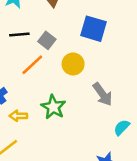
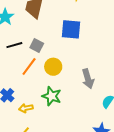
yellow circle: (73, 64) -> (53, 67), moved
gray arrow: (103, 94) -> (88, 79), turned 30

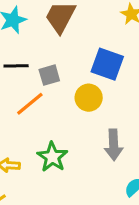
gray square: (37, 45) -> (49, 75), turned 32
yellow circle: (53, 67) -> (89, 98), moved

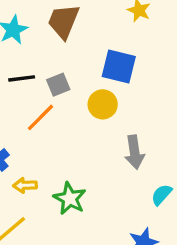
green star: (52, 157) -> (70, 198), moved

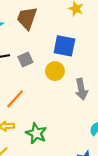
orange line: (40, 117) -> (15, 99), moved
gray arrow: (135, 152) -> (81, 89), moved

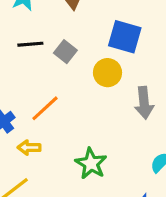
gray square: (25, 59) -> (65, 52), turned -32
green star: (36, 133) -> (91, 164), moved

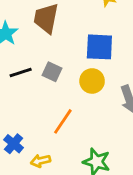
orange line: (45, 108) -> (63, 121), moved

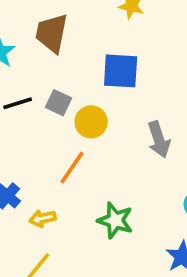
yellow circle: (92, 81) -> (91, 122), moved

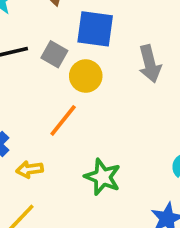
blue square: (121, 71) -> (95, 29), moved
gray arrow: (159, 140) -> (150, 64), moved

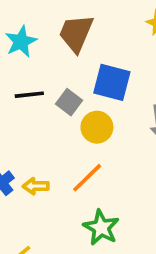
orange line: (63, 120) -> (87, 178), moved
yellow arrow: (30, 169) -> (36, 186), moved

